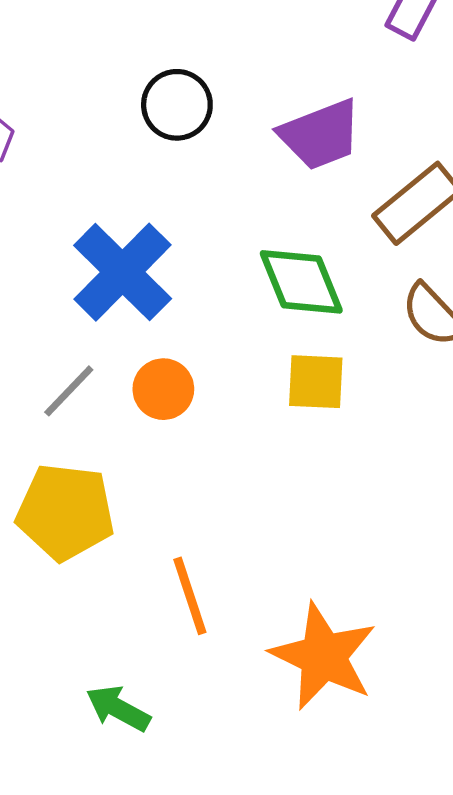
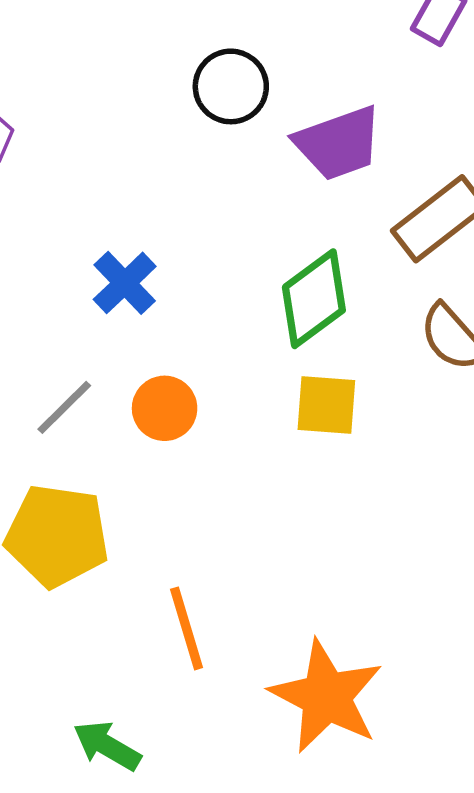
black circle: (177, 105) -> (231, 86), moved
blue cross: (123, 272) -> (125, 283), size x0.6
green diamond: (301, 282) -> (314, 299), turned 74

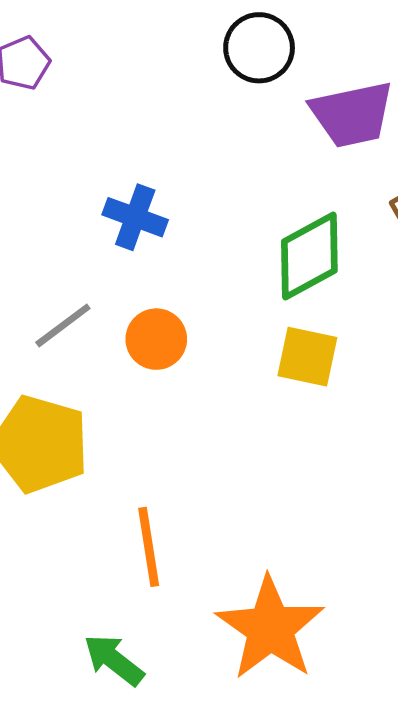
blue cross: (125, 283) -> (135, 217), turned -34
green arrow: (107, 746) -> (114, 660), moved

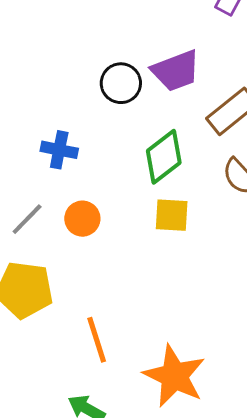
black circle: (259, 48) -> (121, 83), moved

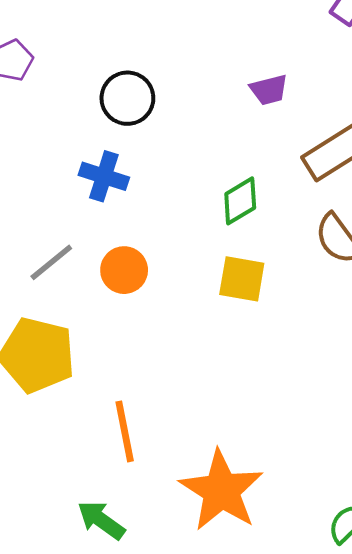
purple trapezoid: (176, 71) -> (269, 90), size x0.6
black circle: (121, 83) -> (127, 98), moved
green diamond: (164, 157) -> (240, 201), size x0.7

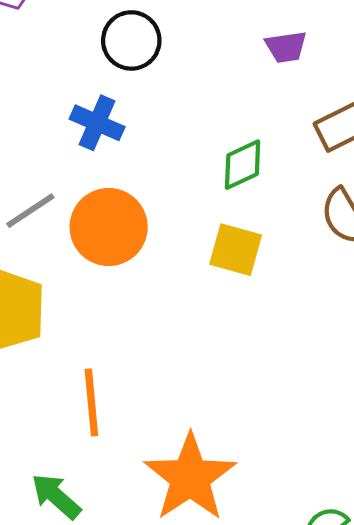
orange circle: (124, 270) -> (109, 227), size x1.5

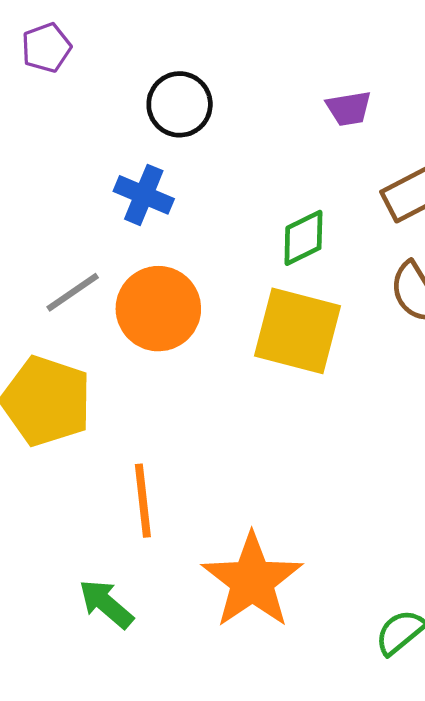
yellow square: (236, 250) -> (298, 331), size x1.5

